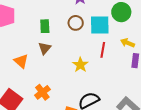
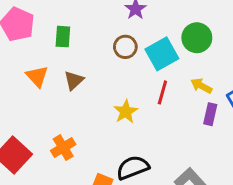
cyan square: (100, 25) -> (162, 54), turned -35
green rectangle: (45, 26) -> (63, 37), moved
orange triangle: (21, 61) -> (37, 76), moved

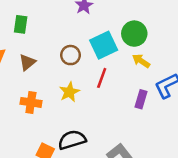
brown circle: (125, 47) -> (71, 55), moved
yellow arrow: (201, 86) -> (141, 61), moved
orange cross: (63, 148) -> (31, 102), moved, turned 36

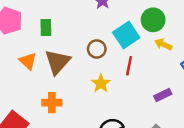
brown triangle: (27, 62) -> (57, 62), size x1.6
purple rectangle: (141, 99) -> (163, 95), moved, turned 56
orange cross: (31, 102) -> (52, 103), moved

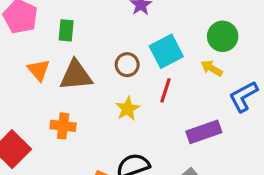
green circle: (153, 20) -> (223, 36), moved
brown triangle: (57, 62) -> (76, 75), turned 36
purple rectangle: (163, 95) -> (204, 132), size x1.5

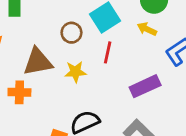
brown triangle: (76, 75) -> (38, 62), moved
yellow star: (128, 109) -> (75, 72), turned 30

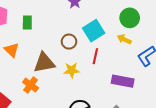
purple rectangle: (145, 86) -> (123, 81), turned 35
orange cross: (19, 92) -> (31, 85), turned 35

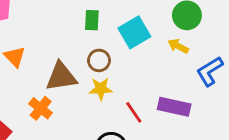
green rectangle: (27, 23) -> (92, 20), moved
brown circle: (69, 42) -> (99, 60), moved
red line: (95, 56) -> (134, 112), moved, turned -49

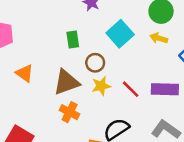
green rectangle: (92, 20) -> (73, 39), moved
orange cross: (41, 108) -> (70, 112), moved
red line: (134, 112) -> (131, 89), moved

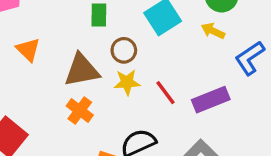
purple rectangle: (165, 89) -> (211, 100), turned -32

